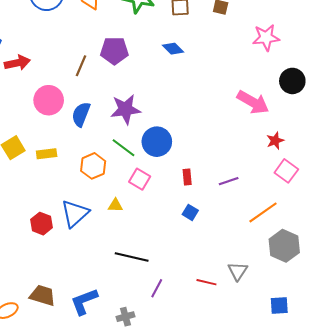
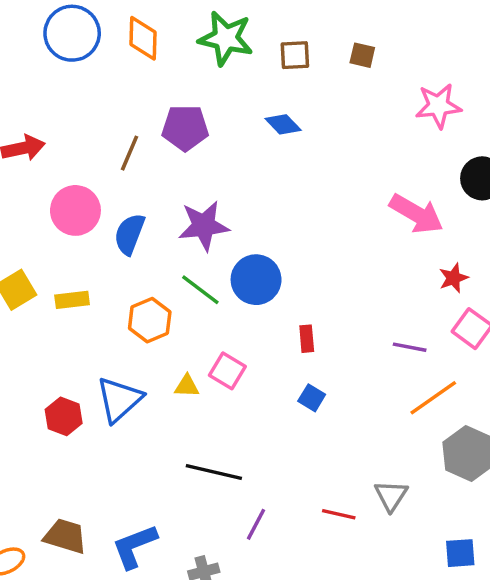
pink square: (140, 179) -> (227, 371), moved
purple line: (229, 181) -> (410, 347), moved, turned 30

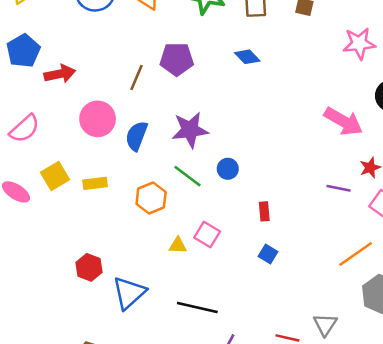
blue circle: (256, 280) -> (228, 169), size x0.6
purple line: (410, 347) -> (339, 188), moved
blue triangle: (119, 399) -> (129, 293), moved

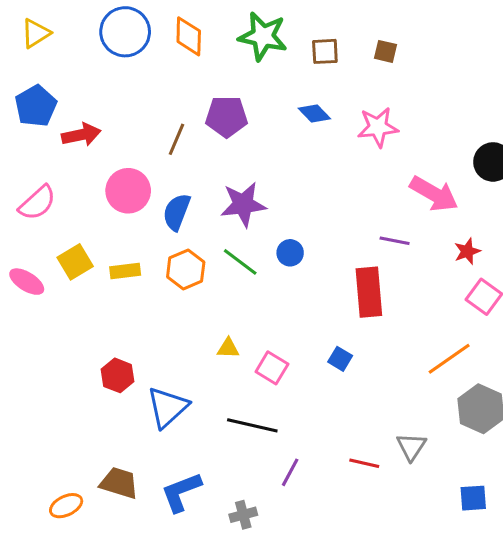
pink star: (359, 43) -> (378, 127), moved
purple line: (339, 188) -> (395, 241), moved
orange hexagon: (151, 198) -> (186, 269), moved
red rectangle: (264, 211) -> (369, 292), moved, size x2.0
pink square: (207, 234) -> (272, 368), moved

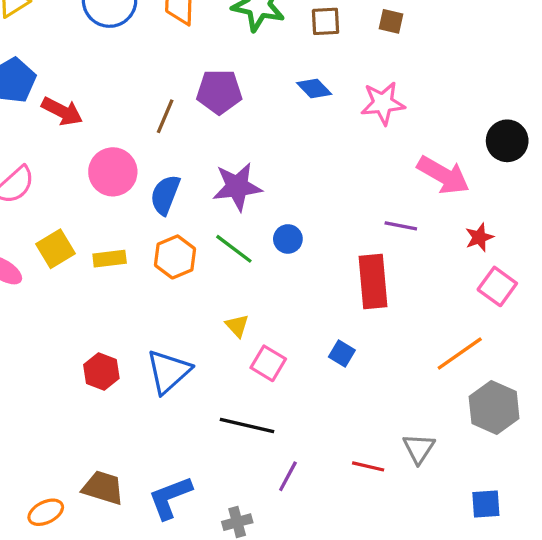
red arrow: (81, 135) -> (62, 111), turned 39
yellow triangle: (228, 348) -> (237, 326), moved, turned 45
blue triangle: (167, 407) -> (168, 372), moved

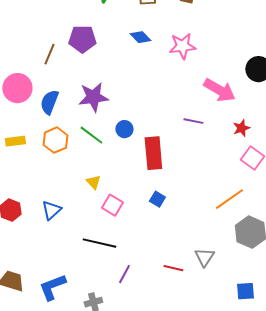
red rectangle: (373, 282) -> (153, 153), moved
blue triangle: (168, 372) -> (51, 210), size x0.7

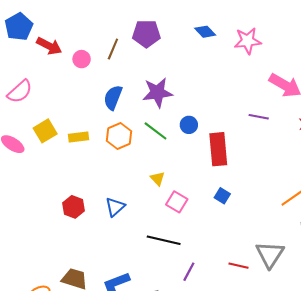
pink circle: (17, 88) -> (82, 59), moved, size x0.6
gray triangle: (204, 257) -> (270, 254), size x1.4

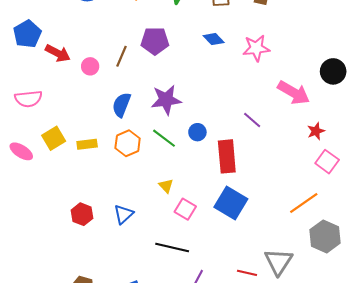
pink semicircle: (20, 91) -> (28, 99), turned 36
purple line: (259, 117) -> (252, 120), moved, turned 30
blue square: (222, 196) -> (231, 203), size x2.0

